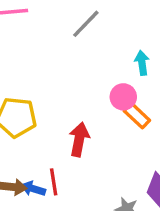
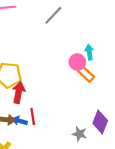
cyan arrow: (142, 63) -> (89, 52), moved
red arrow: (79, 139) -> (19, 92), moved

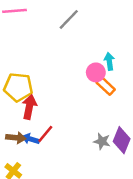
red line: (33, 116) -> (45, 134), turned 49
gray star: (80, 134) -> (102, 141), moved

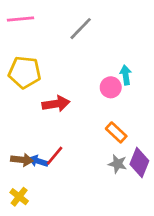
orange rectangle: (106, 86) -> (116, 132), moved
yellow pentagon: (18, 87) -> (25, 72), moved
red arrow: (29, 107) -> (56, 104), moved, turned 70

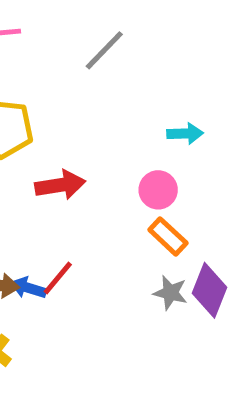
cyan arrow: (126, 75) -> (185, 134), turned 96
pink circle: (111, 87) -> (158, 190), moved

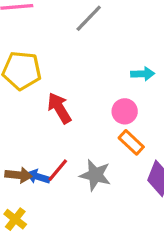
red arrow: (60, 185) -> (59, 108), turned -112
gray star: (170, 293) -> (95, 175), moved, size x1.4

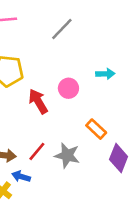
pink circle: (125, 111) -> (68, 88), moved
blue arrow: (38, 177) -> (21, 176), moved

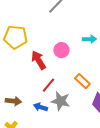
red line: (37, 151) -> (48, 85), moved
blue arrow: (21, 176) -> (40, 107), moved

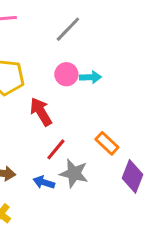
cyan arrow: (89, 39) -> (90, 77), moved
pink circle: (61, 50) -> (66, 74), moved

